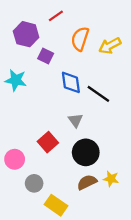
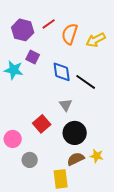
red line: (56, 16) -> (49, 24), moved
purple square: (46, 56) -> (33, 57), moved
yellow rectangle: (56, 205) -> (61, 179), moved, turned 48

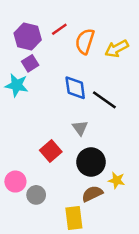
purple square: (33, 57) -> (30, 63), moved, turned 32
pink circle: (13, 139) -> (15, 182), moved
yellow star: (97, 156) -> (117, 180), moved

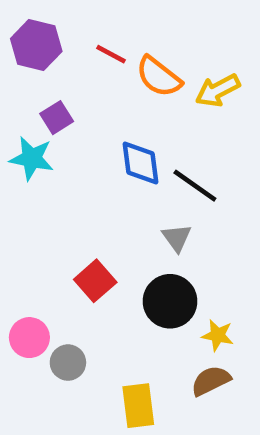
red line: (59, 29) -> (111, 54), turned 63
purple hexagon: (28, 36) -> (36, 45), moved
orange semicircle: (85, 41) -> (159, 77), turned -70
gray triangle: (80, 128) -> (177, 238), moved
brown semicircle: (92, 194) -> (211, 381), moved

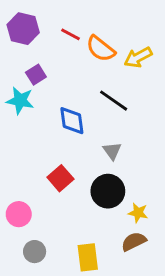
blue diamond: (141, 163) -> (72, 121), moved
black line: (195, 186) -> (114, 101), moved
gray circle: (68, 363) -> (35, 252), moved

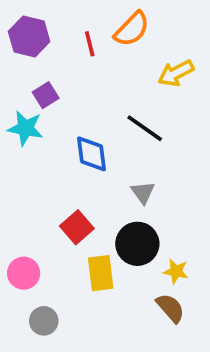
red line: (70, 34) -> (90, 44), turned 48
orange semicircle: (101, 49) -> (132, 29), moved, turned -84
brown semicircle: (134, 241) -> (170, 308), turned 75
yellow rectangle: (88, 257) -> (101, 273), moved

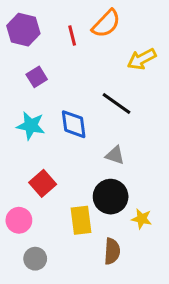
cyan star: (25, 128) -> (31, 126), moved
gray triangle: (143, 192) -> (115, 155), turned -36
red square: (77, 227) -> (43, 183), moved
brown semicircle: (170, 308) -> (112, 251), moved, turned 45

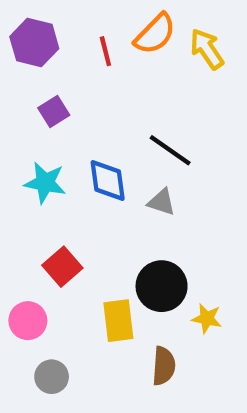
yellow arrow: (142, 59) -> (207, 49), moved, turned 84
gray triangle: (115, 155) -> (162, 202), moved

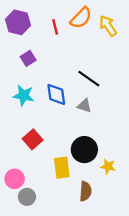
pink circle: (28, 321) -> (15, 179), moved

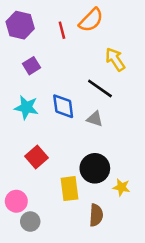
yellow arrow: (108, 26) -> (115, 59), moved

